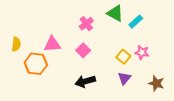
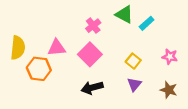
yellow semicircle: (16, 44) -> (18, 48), size x1.5
pink square: (83, 50) -> (90, 54), size x1.5
pink star: (142, 52) -> (170, 57), moved

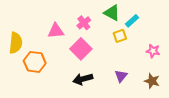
pink triangle: (57, 48) -> (56, 31), moved
yellow square: (133, 61) -> (120, 36), moved, turned 32

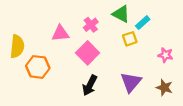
purple triangle: (121, 76) -> (131, 82), size x1.5
black arrow: (83, 79) -> (90, 85), turned -48

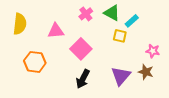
pink cross: (91, 25) -> (86, 14), moved
yellow square: (130, 39) -> (120, 36), turned 32
yellow semicircle: (17, 46) -> (20, 24), moved
brown star: (164, 88) -> (146, 72), moved

